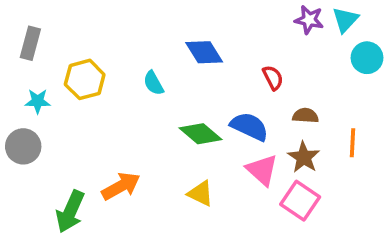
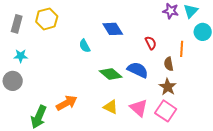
yellow hexagon: (85, 79) -> (47, 19), moved
brown semicircle: (305, 116) -> (169, 64), turned -104
orange line: (353, 143) -> (182, 49), moved
pink triangle: (262, 170) -> (139, 108), moved

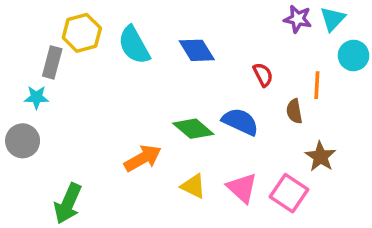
gray rectangle: (17, 24) -> (52, 62), moved
cyan semicircle: (85, 46) -> (134, 45), moved, size x1.6
brown star: (168, 87) -> (320, 157), moved
orange arrow: (67, 103) -> (143, 158), moved

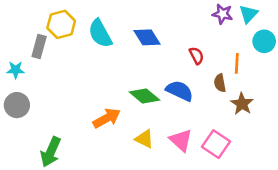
cyan star: (36, 97) -> (16, 70), moved
brown star: (320, 157) -> (242, 104), moved

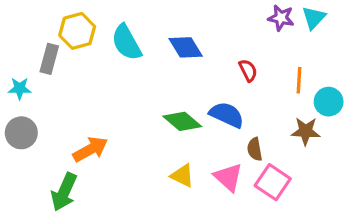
cyan circle: (264, 41) -> (329, 102), moved
brown semicircle: (220, 83) -> (255, 149), moved
brown star: (242, 104) -> (306, 131), turned -30
orange arrow: (107, 118) -> (90, 149), moved

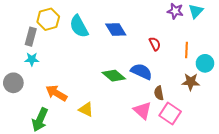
cyan star: (20, 88) -> (32, 59), moved
orange arrow: (90, 149) -> (56, 93), turned -120
yellow triangle: (182, 176) -> (86, 109), moved

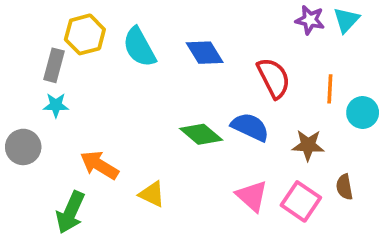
red semicircle: (155, 44) -> (274, 78), size x1.6
brown star: (191, 82) -> (308, 145), moved
brown semicircle: (159, 93) -> (344, 187), moved

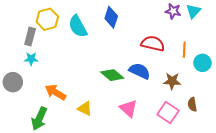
blue diamond: (205, 53) -> (111, 17), moved, turned 50
red semicircle: (274, 78) -> (153, 44), turned -50
pink triangle: (252, 196) -> (128, 108), moved

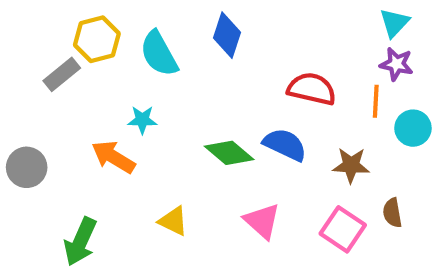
purple star: (173, 11) -> (396, 64), moved
gray rectangle: (30, 36) -> (62, 74), turned 36
cyan star: (31, 59) -> (142, 120), moved
orange arrow: (55, 92) -> (113, 157), moved

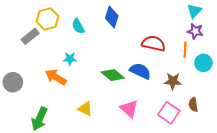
cyan semicircle: (159, 54) -> (78, 26), size x0.7

